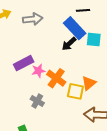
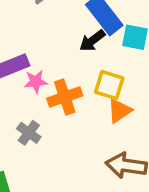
orange cross: (56, 78) -> (65, 97), turned 30
yellow square: (75, 91) -> (109, 85), moved

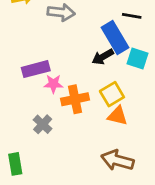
yellow square: (109, 85) -> (112, 94), turned 35
orange triangle: (119, 111) -> (118, 116), turned 40

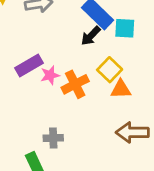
gray cross: (43, 124) -> (53, 138), moved, turned -30

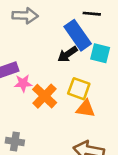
yellow square: (110, 70) -> (79, 89), turned -35
orange cross: (75, 84) -> (45, 96), turned -30

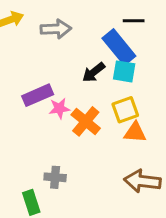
cyan square: (100, 53) -> (124, 71), moved
black arrow: (68, 54) -> (94, 72), moved
yellow square: (79, 89) -> (125, 110), turned -35

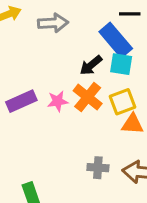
purple rectangle: (38, 95) -> (21, 101), moved
orange cross: (86, 121) -> (88, 97), moved
gray cross: (55, 177) -> (98, 168), moved

